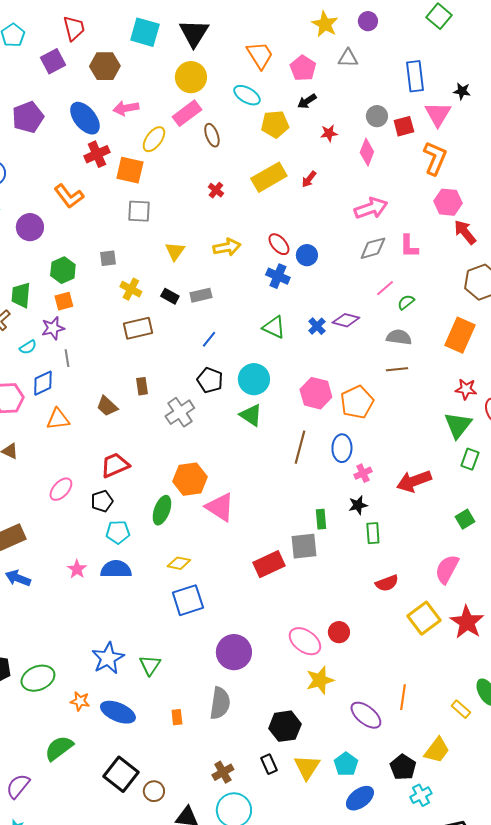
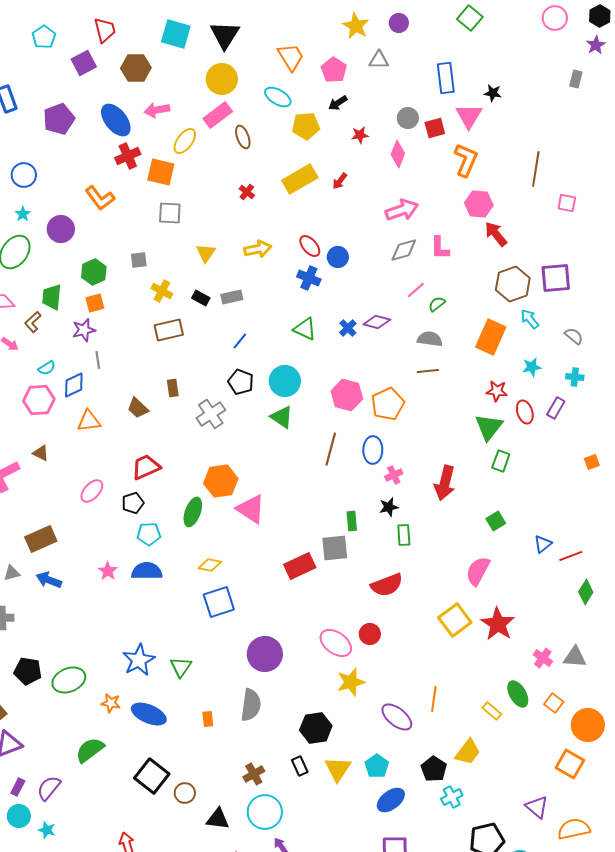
cyan semicircle: (28, 347) -> (47, 368), moved
red arrow: (414, 481) -> (445, 483), turned -56
red semicircle: (387, 583) -> (387, 585), moved, size x1.4

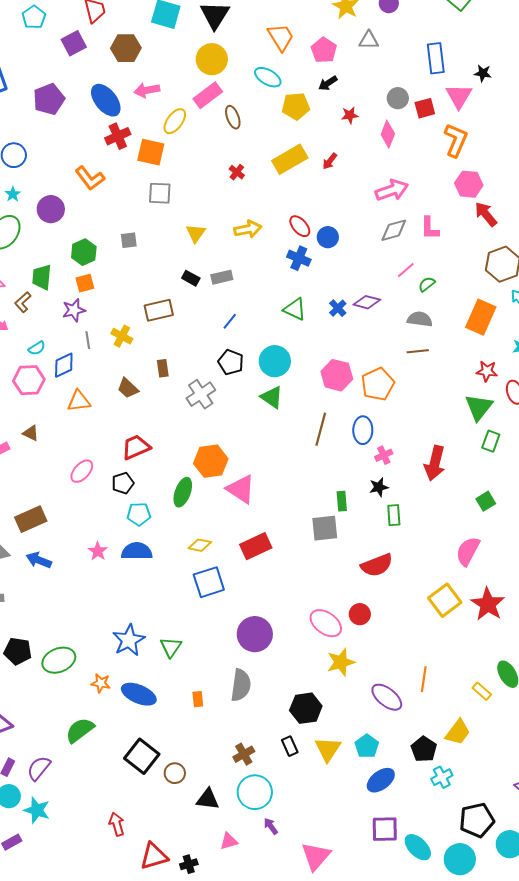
yellow cross: (162, 291) -> (122, 336), moved
red rectangle: (300, 566) -> (256, 546), moved
cyan star: (47, 830) -> (37, 810), size x1.5

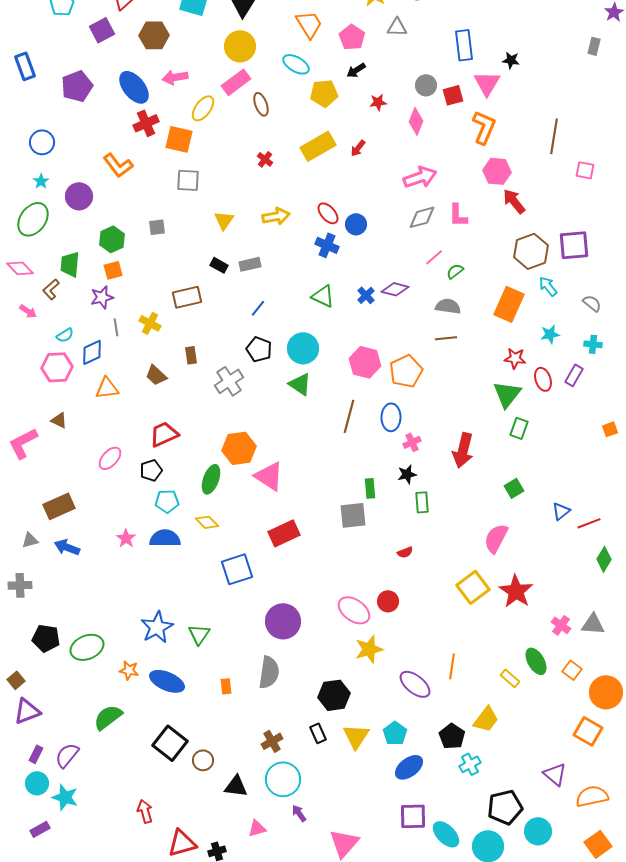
yellow diamond: (200, 545) -> (207, 522), moved, turned 35
red semicircle: (377, 565) -> (405, 552), size x0.5

